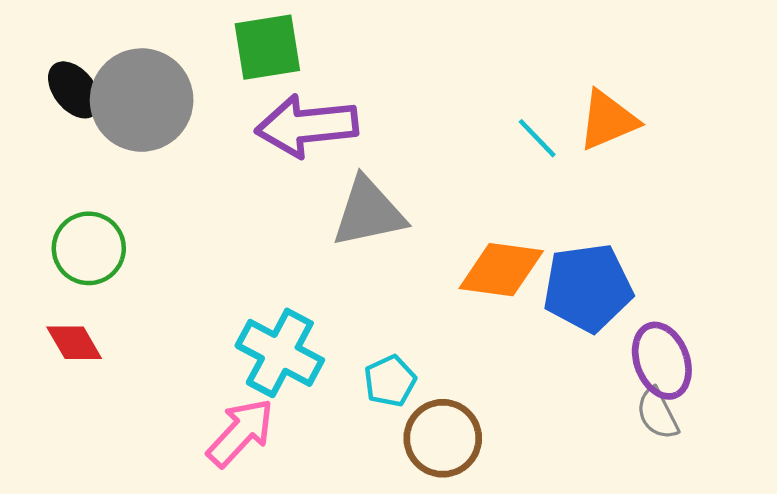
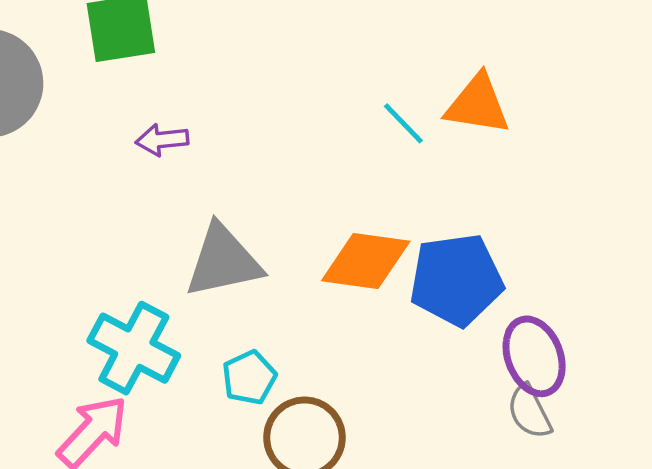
orange triangle: (608, 120) -> (478, 104), turned 32
purple arrow: (307, 126) -> (162, 140), moved, size x0.5
gray triangle: (369, 212) -> (223, 261), moved

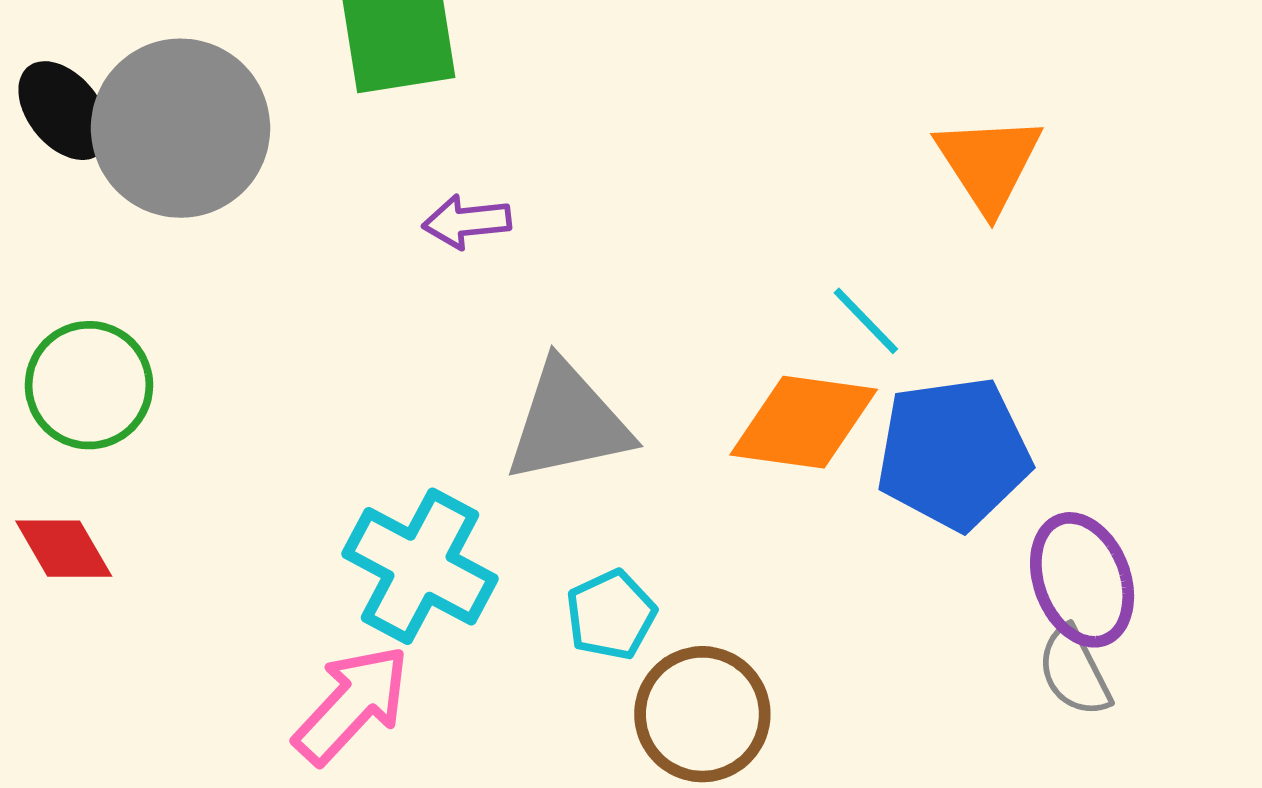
orange triangle: (478, 104) -> (989, 163), turned 48
cyan line: (403, 123) -> (866, 321), moved

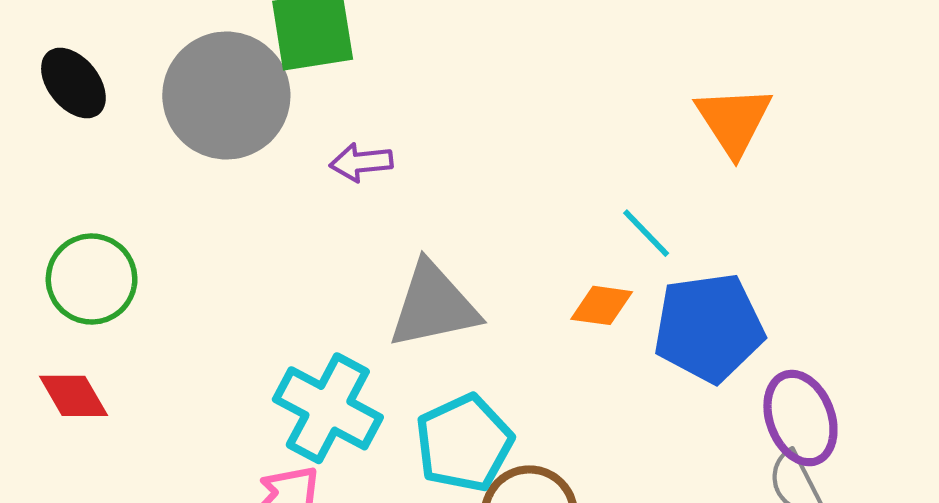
gray circle: (180, 128) -> (226, 96), moved
orange diamond: (804, 422) -> (602, 305), size x0.6
cyan pentagon: (611, 615) -> (464, 443), size x1.5

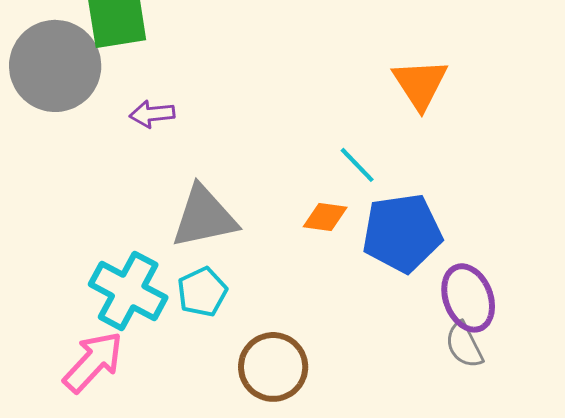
cyan pentagon: (464, 443) -> (202, 292), moved, size x0.7

